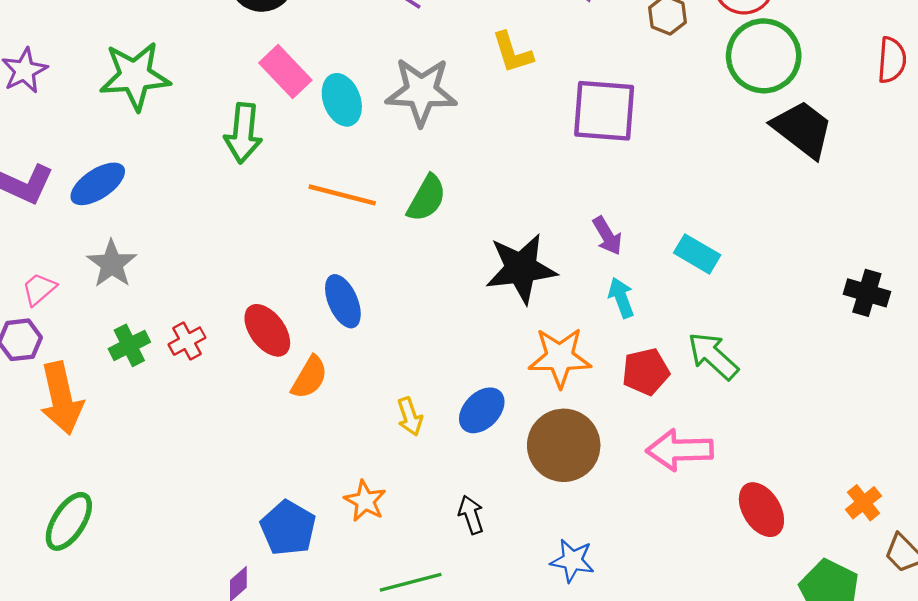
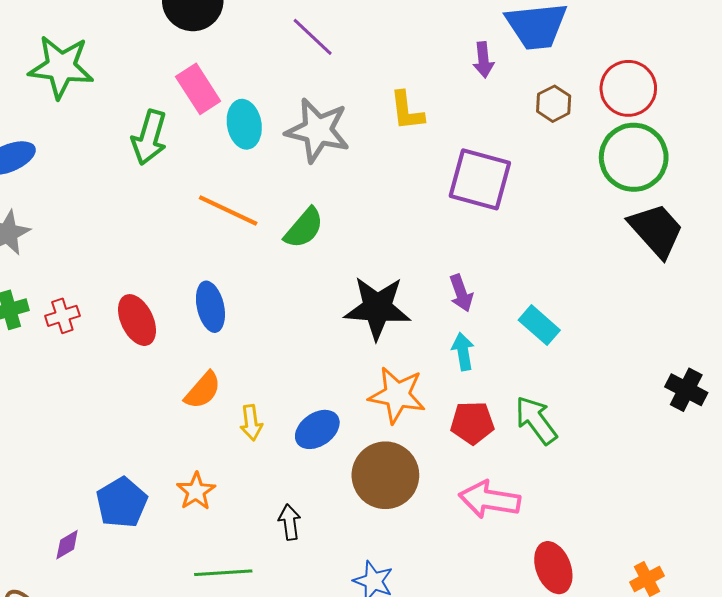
orange semicircle: (309, 377) -> (203, 390), moved

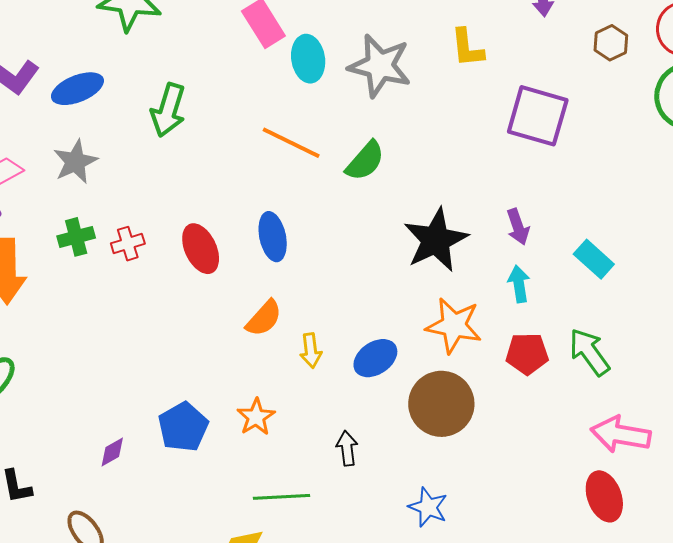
green arrow: (149, 137) -> (168, 110), moved
black star: (377, 308) -> (436, 240), turned -30
pink arrow: (490, 500) -> (621, 434), moved
purple diamond: (67, 545) -> (112, 452), moved

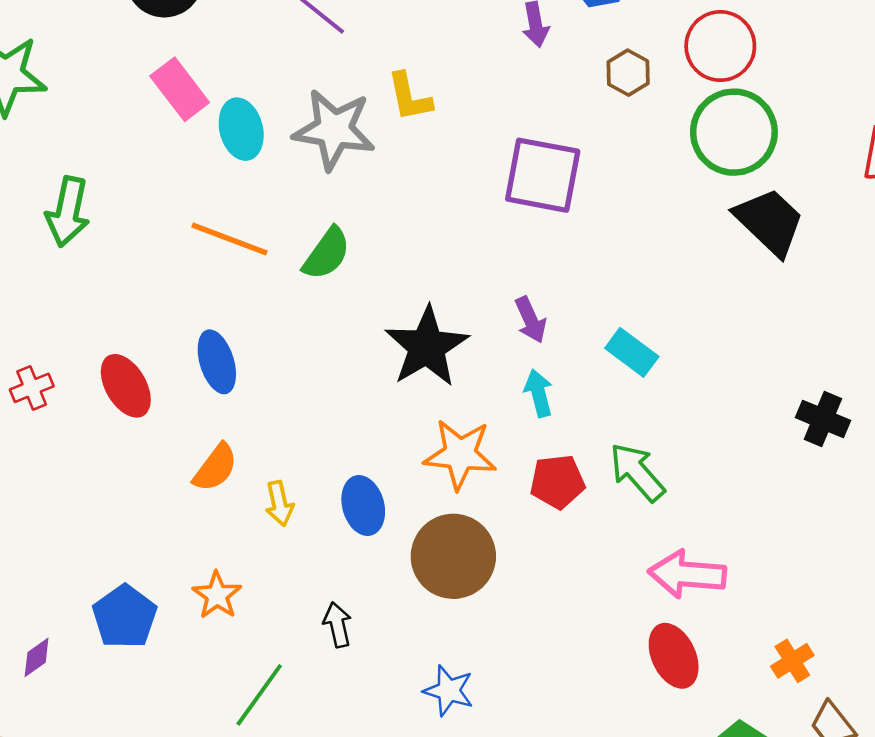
yellow L-shape: (467, 48) -> (409, 97), moved
blue ellipse: (375, 358) -> (363, 506), turned -66
green line: (281, 497) -> (259, 695), turned -46

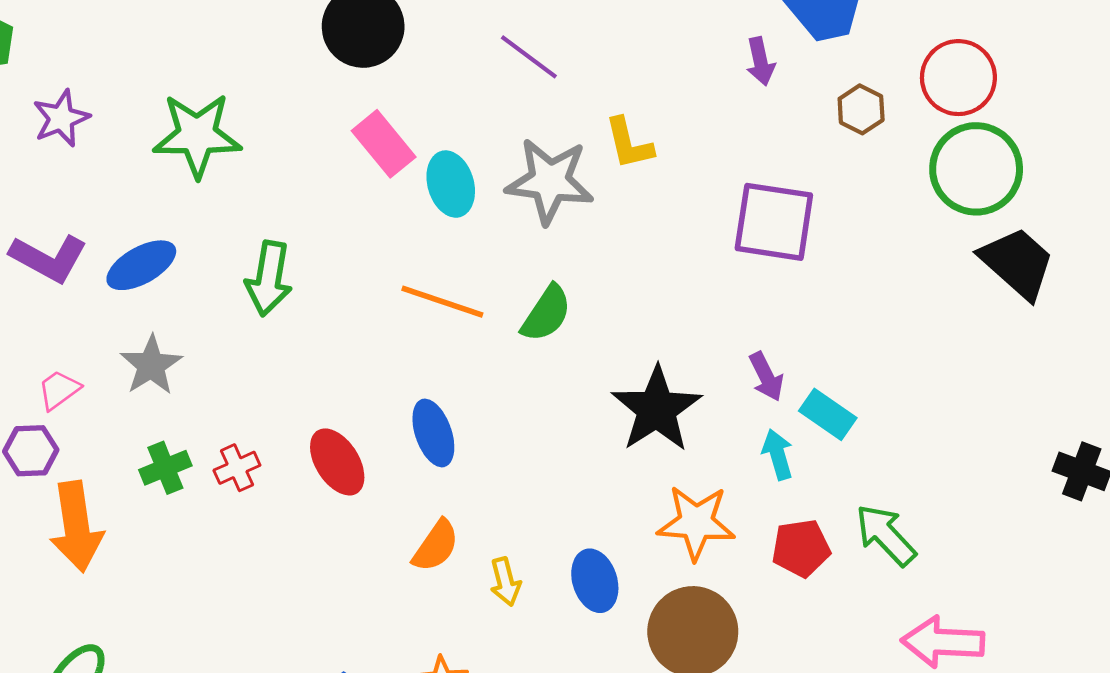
cyan rectangle: (632, 352) -> (828, 414), moved

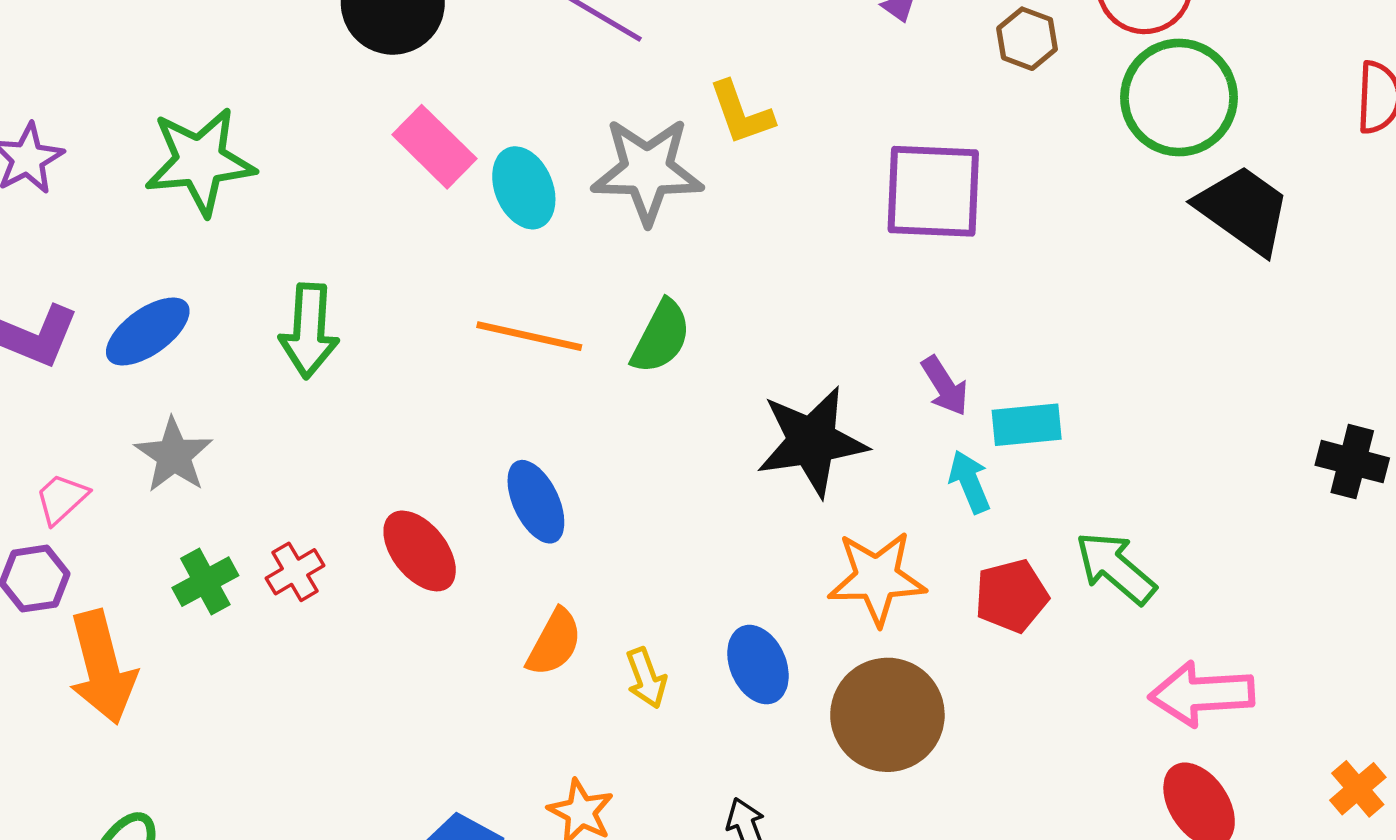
black star: (657, 409) -> (812, 441), turned 30
cyan rectangle: (828, 414) -> (1027, 425), turned -34

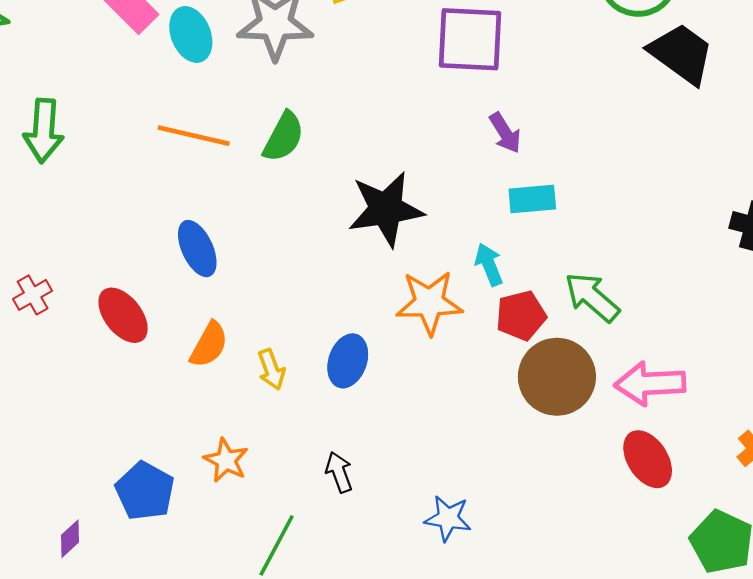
purple arrow: (945, 386) -> (505, 133), moved
cyan arrow: (970, 482) -> (489, 264), moved
red ellipse: (420, 551) -> (123, 315), moved
blue ellipse: (758, 665) -> (348, 361), turned 42
brown circle: (887, 715) -> (557, 377), moved

